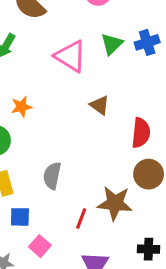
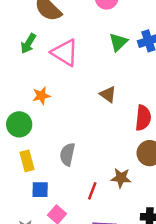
pink triangle: (70, 56) -> (65, 53), moved
brown star: (115, 203) -> (121, 178), size x0.7

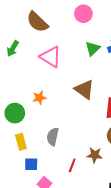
green arrow: (28, 43) -> (13, 49), moved
brown triangle: (108, 94) -> (84, 90), size x1.5
orange star: (41, 96) -> (39, 98), moved

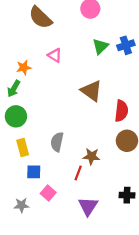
green arrow: (13, 49) -> (14, 89), moved
pink triangle: (51, 57) -> (55, 55), size x0.6
orange star: (39, 98) -> (24, 67), moved
brown star: (95, 155) -> (91, 156), moved

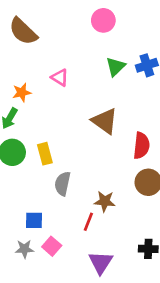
brown semicircle: (40, 18) -> (23, 31), moved
yellow rectangle: (23, 147) -> (45, 154), moved
gray star: (21, 205) -> (24, 249), moved

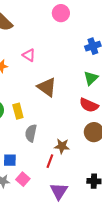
green triangle: (116, 67) -> (91, 78), moved
brown triangle: (105, 121) -> (47, 87), moved
red semicircle: (141, 146) -> (89, 105), turned 108

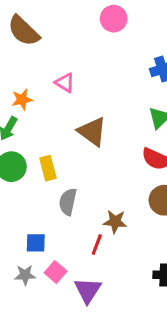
purple triangle: (59, 191) -> (88, 290), moved

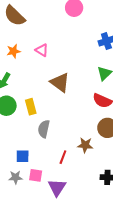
orange star: (22, 100) -> (13, 51), moved
brown star: (115, 222) -> (85, 145), moved
pink square: (56, 272) -> (36, 175), turned -32

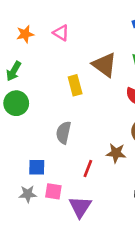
brown triangle: (60, 82) -> (104, 65), moved
yellow rectangle: (31, 107) -> (75, 85), moved

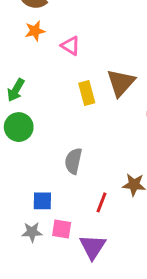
orange star: (25, 34) -> (35, 31), moved
brown triangle: (104, 65) -> (121, 83), turned 36
yellow rectangle: (75, 85) -> (87, 93), moved

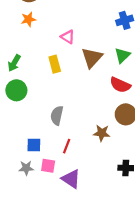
pink triangle: (70, 46) -> (68, 37), moved
yellow rectangle: (87, 93) -> (55, 64), moved
red line: (101, 202) -> (67, 146), moved
purple triangle: (93, 247) -> (71, 179), turned -30

